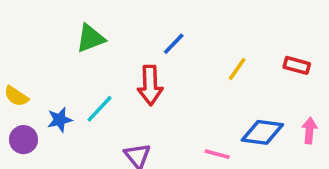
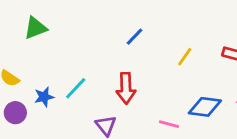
green triangle: (90, 38) -> (35, 28), moved
red arrow: (150, 85) -> (126, 88), moved

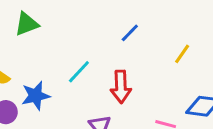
cyan line: (76, 88) -> (79, 72), moved
blue star: (44, 97) -> (36, 96), size x1.4

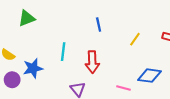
blue line: (130, 33) -> (99, 25), turned -56
cyan line: (79, 72) -> (63, 52), turned -36

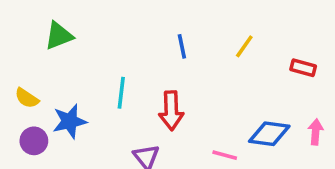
yellow line: (135, 39) -> (244, 46), moved

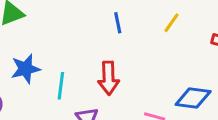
cyan line: (121, 93) -> (61, 86), moved
blue star: (70, 121) -> (26, 69), moved

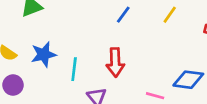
blue line: (118, 23) -> (123, 15), turned 48

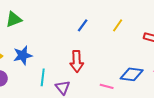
cyan line: (74, 69) -> (43, 77), moved

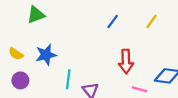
red arrow: (77, 61) -> (126, 62), moved

